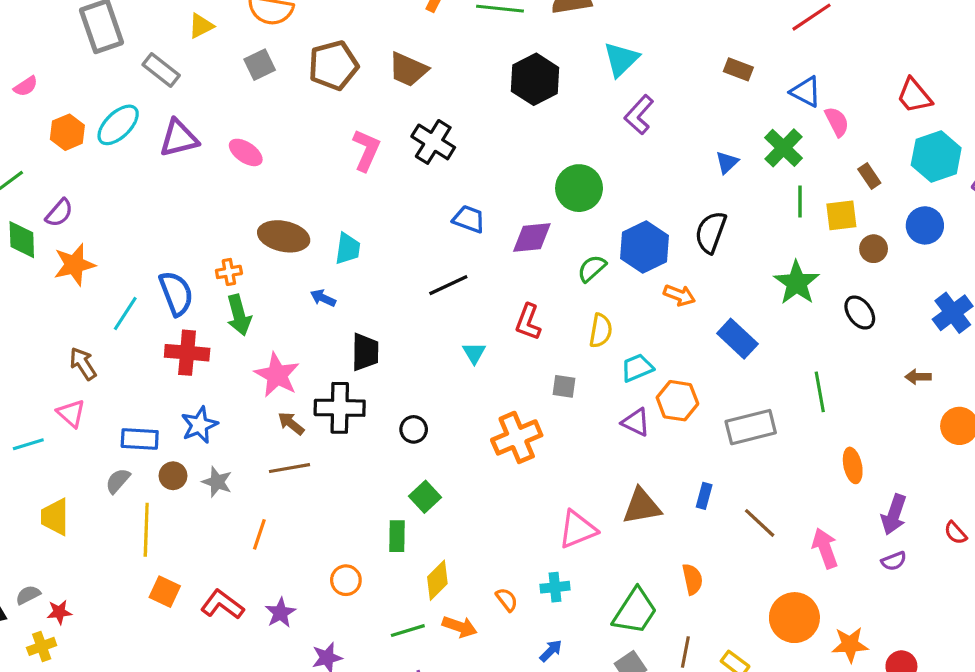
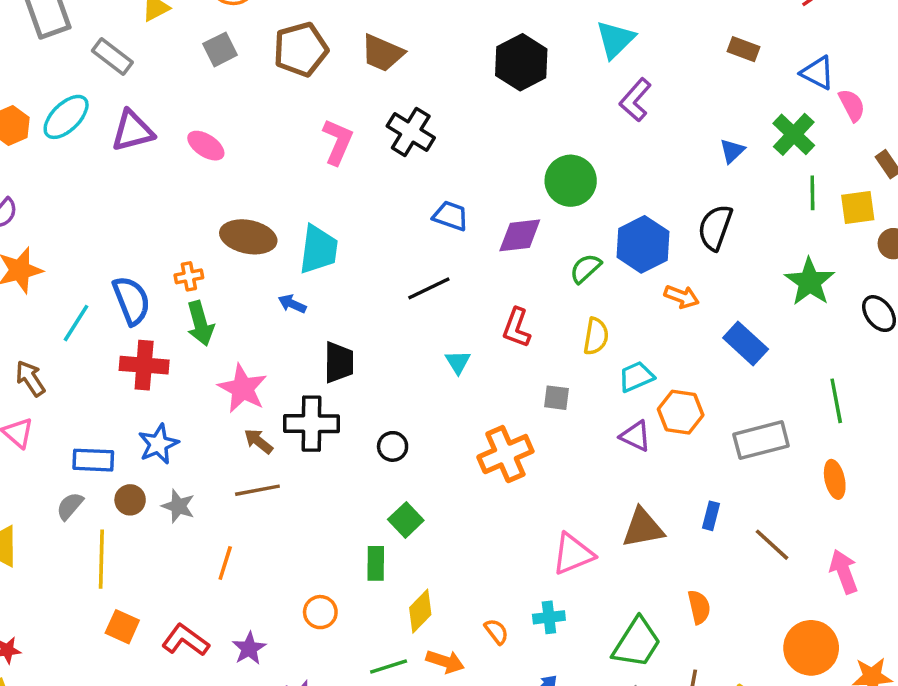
cyan trapezoid: (348, 249) -> (318, 249), size x1.4
orange ellipse: (853, 465) -> (835, 479), moved

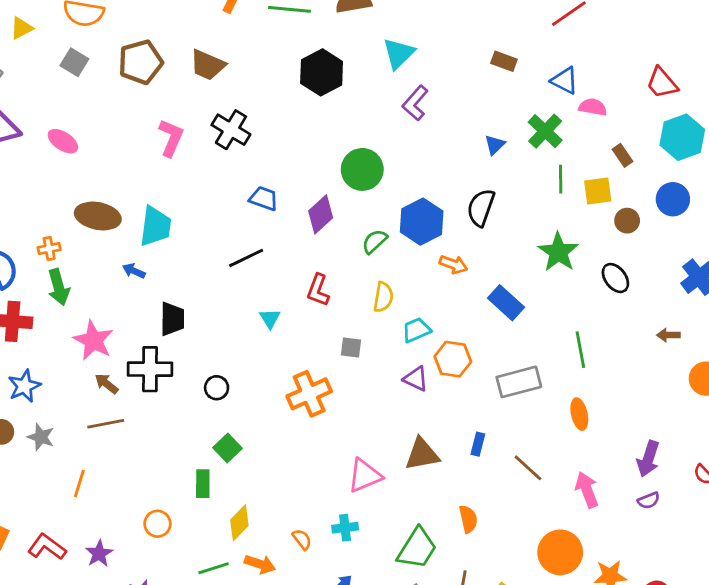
gray square: (220, 49) -> (74, 62), turned -32
pink semicircle: (852, 105) -> (593, 107), turned -52
purple diamond: (520, 235) -> (321, 214), turned -36

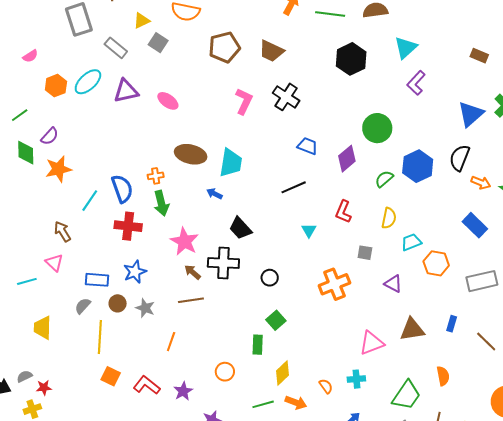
gray square: (74, 62) -> (158, 43), moved
blue triangle: (495, 145) -> (471, 114), size x1.8
orange arrow: (453, 264) -> (481, 183), moved
black trapezoid: (172, 319) -> (240, 228), turned 135
purple triangle: (416, 379) -> (393, 284), moved

